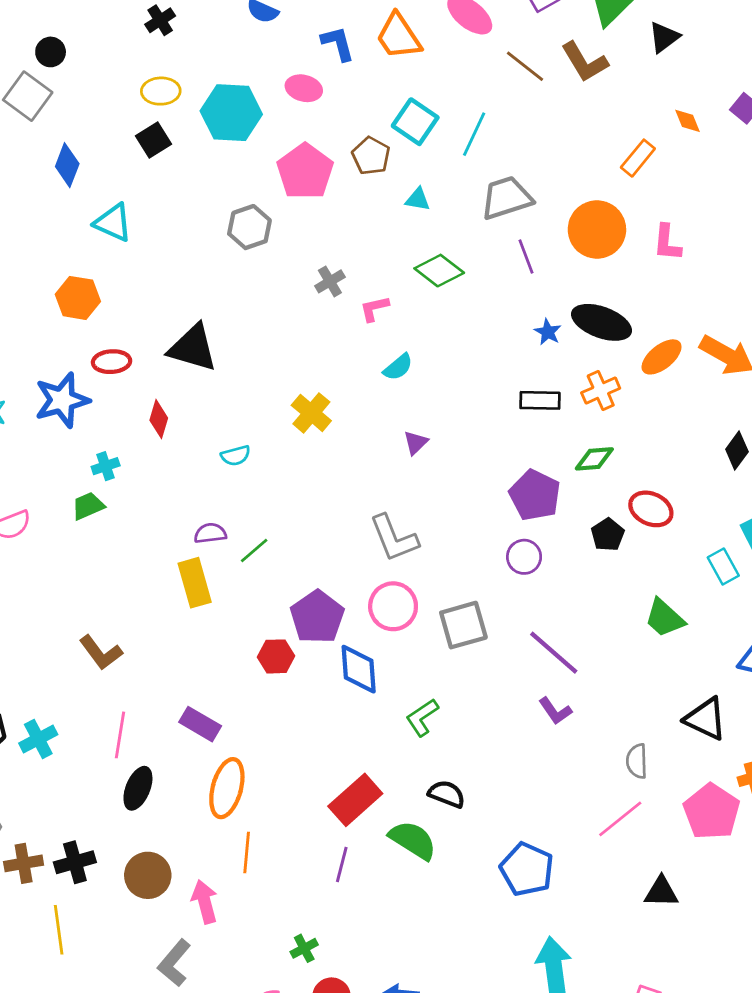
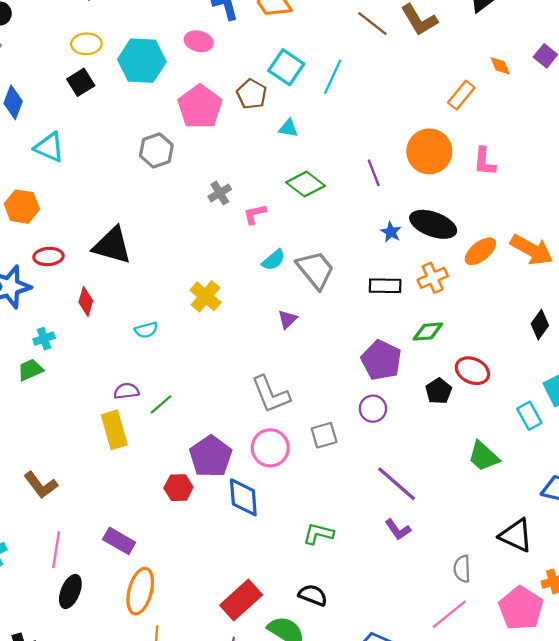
gray trapezoid: (506, 198) -> (315, 270), moved, turned 69
gray square: (463, 625) -> (324, 435), moved, size x0.7
green L-shape: (422, 717) -> (318, 534), moved, turned 48

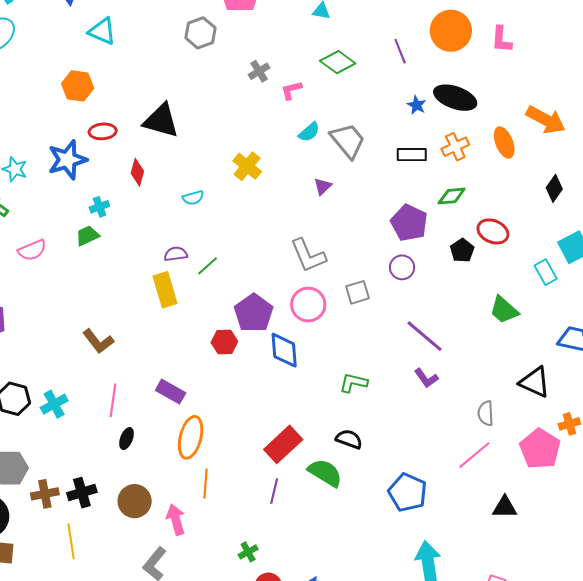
orange ellipse: (480, 251) -> (504, 143), moved, turned -72
black ellipse: (70, 591) -> (126, 439), size x0.7

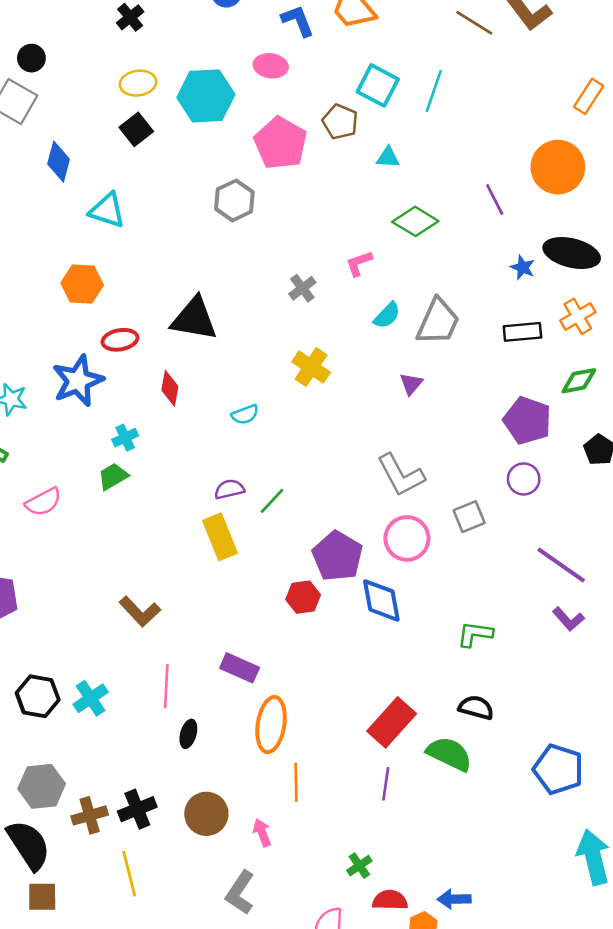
gray cross: (259, 71) -> (302, 288), moved
gray trapezoid: (348, 141) -> (438, 322), turned 69
pink arrow: (176, 520) -> (262, 833), size x0.7

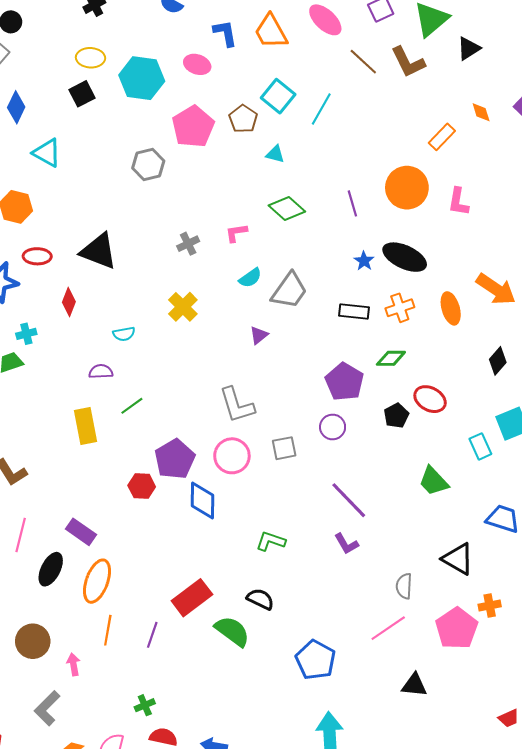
purple semicircle: (229, 489) -> (101, 372), moved
black ellipse: (188, 734) -> (51, 569), moved, size x1.5
purple line: (386, 784) -> (152, 635), moved

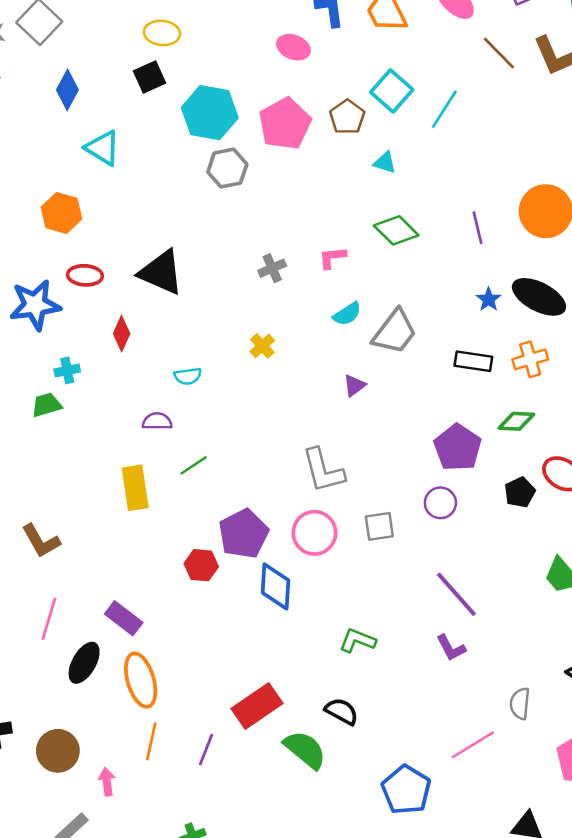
cyan hexagon: (142, 78) -> (210, 113), moved
yellow cross: (183, 307) -> (262, 346), size x0.7
orange ellipse: (97, 581) -> (141, 680), turned -39
pink line: (388, 628) -> (473, 745), moved

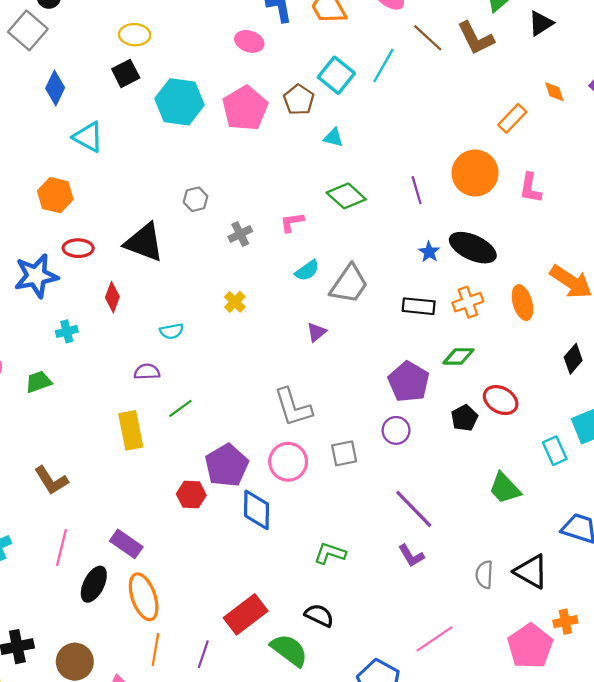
cyan line: (444, 109) -> (383, 65), moved
gray hexagon: (227, 168) -> (196, 199), moved, size x0.7
green trapezoid: (46, 405) -> (39, 382), moved
gray semicircle: (520, 704) -> (484, 575), moved

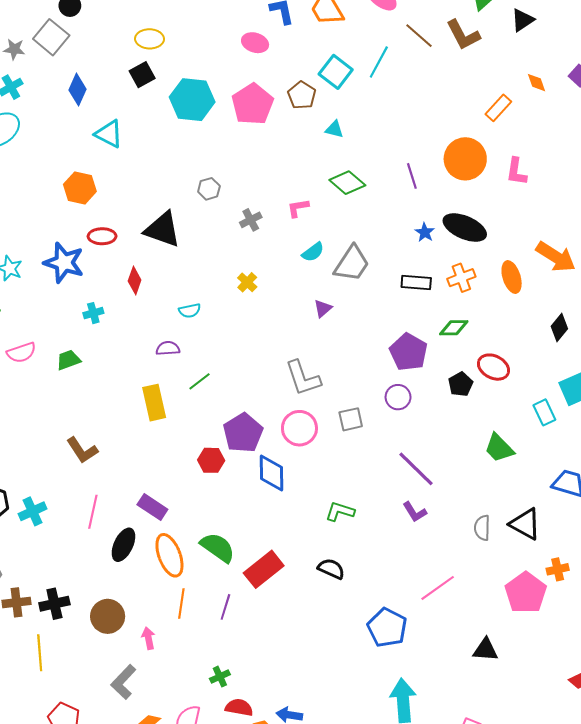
blue star: (36, 276) -> (64, 263), turned 30
green semicircle: (289, 650) -> (218, 547), moved

